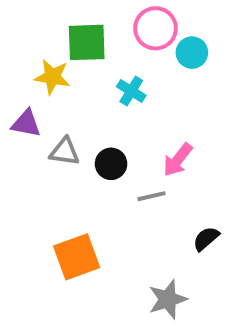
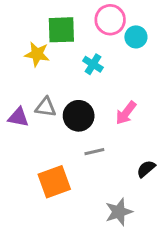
purple triangle: (26, 123) -> (18, 117), moved
black circle: (111, 164) -> (79, 116), size x1.4
gray line: (151, 196) -> (94, 152), moved

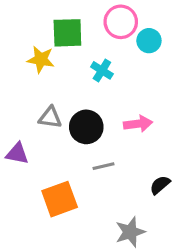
pink arrow: (126, 113) -> (138, 124), turned -135
purple triangle: (18, 117) -> (17, 154), moved

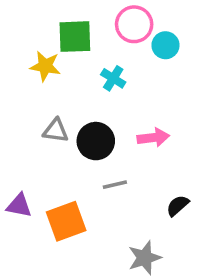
purple triangle: (17, 154) -> (19, 206), moved

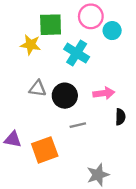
cyan cross: (113, 78) -> (77, 53), size x1.5
black semicircle: (178, 206) -> (120, 117), moved, turned 133

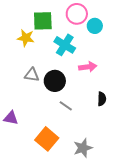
pink arrow: (104, 93) -> (88, 67), moved
gray line: (78, 125) -> (66, 106), turned 48
orange square: (45, 150) -> (47, 139), moved, turned -30

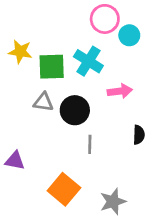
green square: (43, 21) -> (52, 67), moved
yellow star: (26, 38) -> (20, 52), moved
gray line: (66, 106) -> (90, 144), turned 56

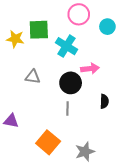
cyan circle: (129, 35) -> (107, 27), moved
green square: (52, 67) -> (39, 30), moved
black circle: (75, 110) -> (71, 83), moved

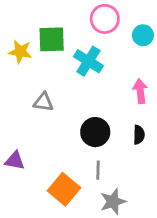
pink arrow: (90, 69) -> (140, 91), moved, turned -90
black circle: (71, 83) -> (95, 132), moved
gray line: (67, 109) -> (98, 170), moved

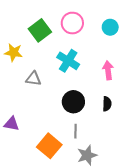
pink circle: (105, 19) -> (72, 23), moved
green square: (52, 39) -> (40, 30), turned -35
yellow star: (20, 52) -> (14, 52), moved
cyan cross: (88, 61) -> (68, 61), moved

